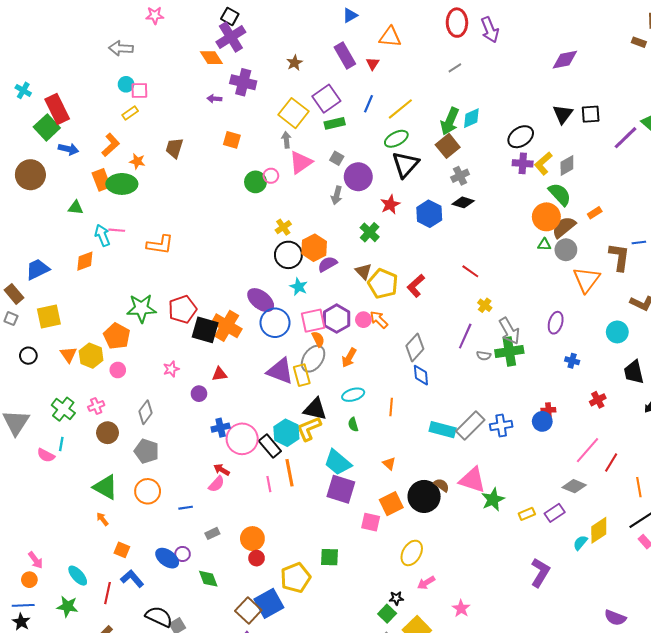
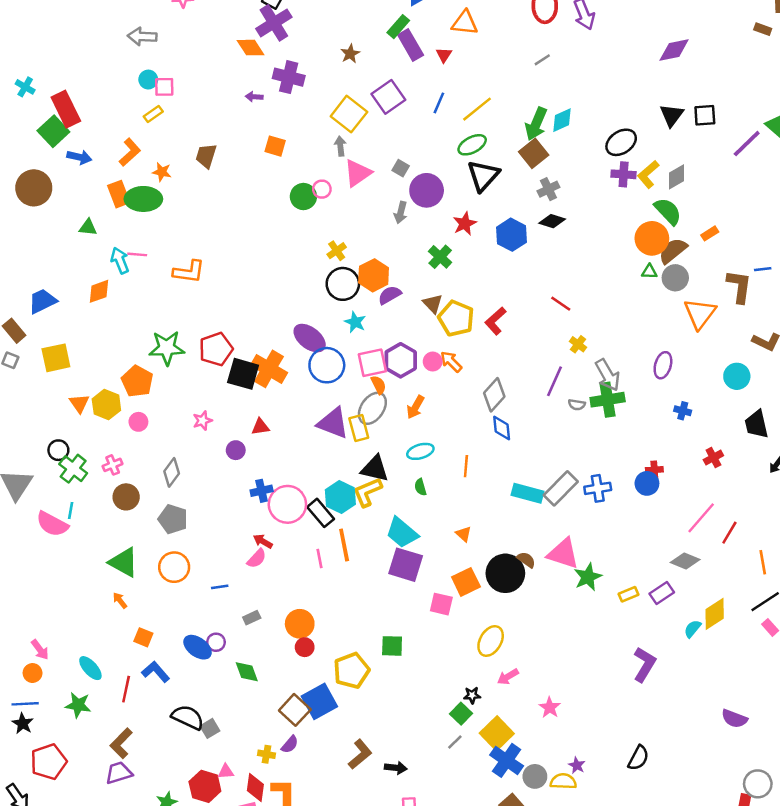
green rectangle: (335, 123) -> (398, 27), moved, turned -36
black circle: (28, 356) -> (58, 450), moved
pink semicircle: (46, 455) -> (52, 524), size x1.5

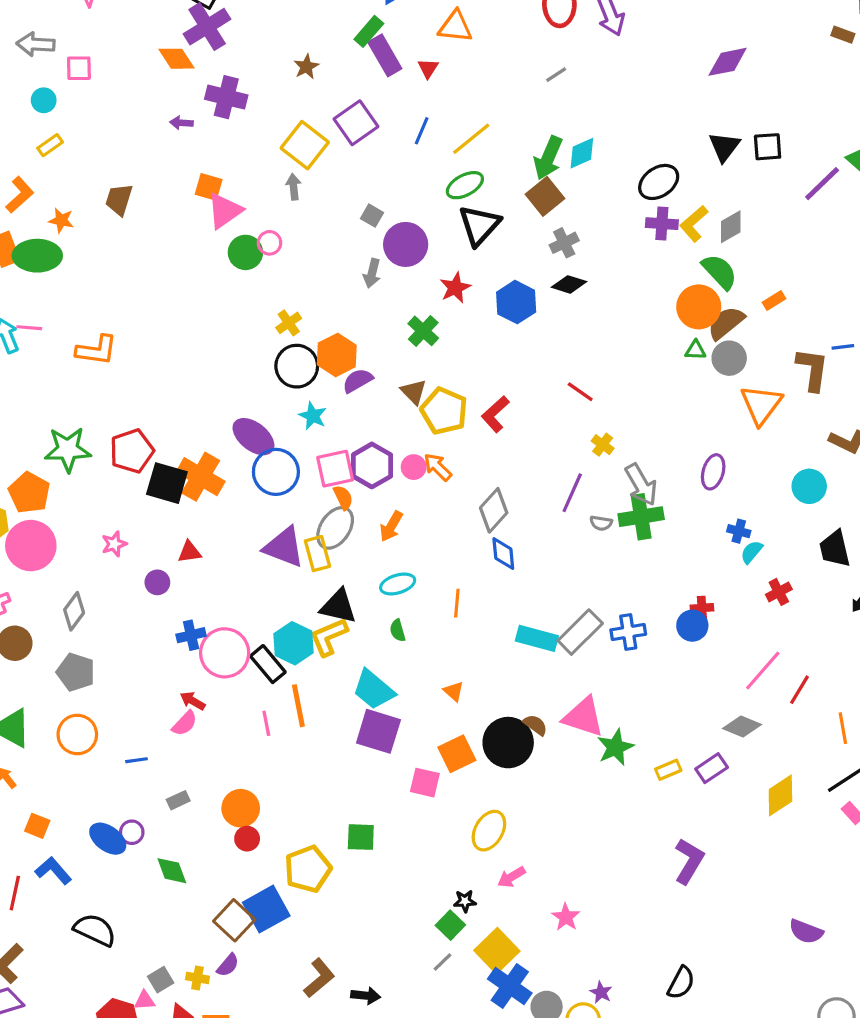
pink square: (164, 87) -> (79, 68), moved
pink triangle: (358, 173) -> (225, 211), moved
pink circle: (138, 422) -> (31, 546), size x2.0
cyan semicircle: (693, 629) -> (752, 552), moved
gray square: (210, 728) -> (161, 980), moved

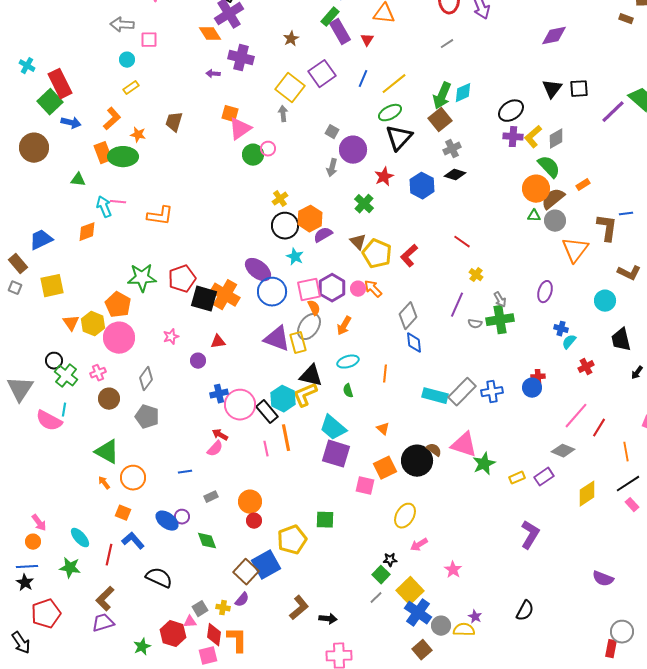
gray arrow: (641, 485) -> (500, 300), size x0.6
orange circle: (77, 735) -> (133, 478), moved

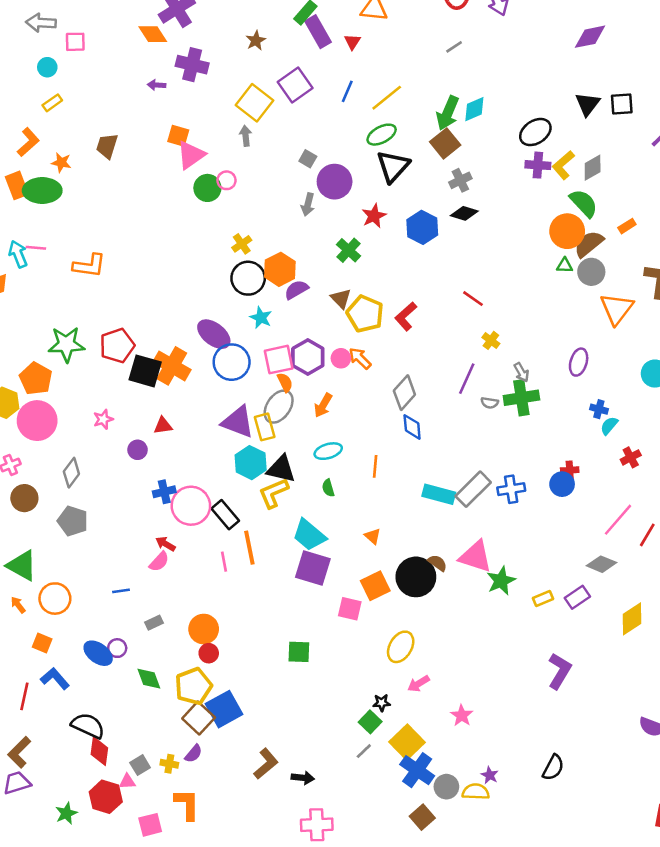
cyan hexagon: (283, 399) -> (251, 463), moved
yellow pentagon: (292, 540) -> (193, 686), moved
red diamond: (214, 635) -> (99, 751), moved

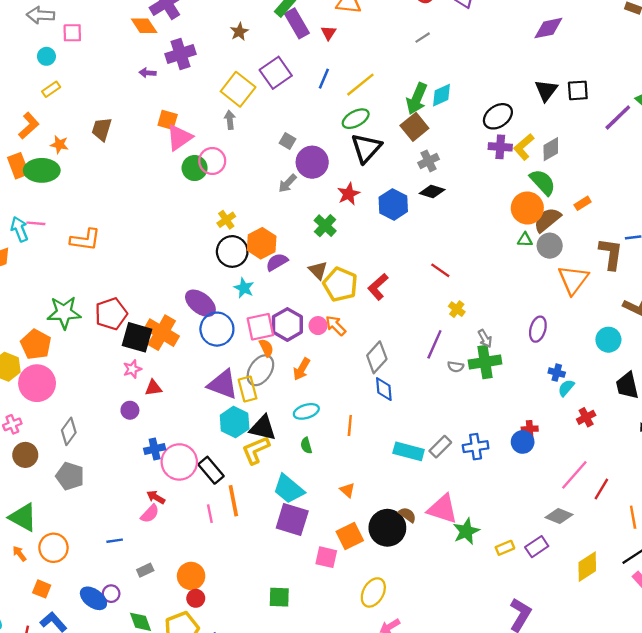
purple cross: (192, 65) -> (180, 54), turned -32
pink circle: (226, 180) -> (212, 161), size x1.5
gray arrow: (308, 204) -> (287, 183), turned 30
pink star: (103, 419) -> (132, 369), moved
gray rectangle: (473, 489) -> (440, 447), size x0.7

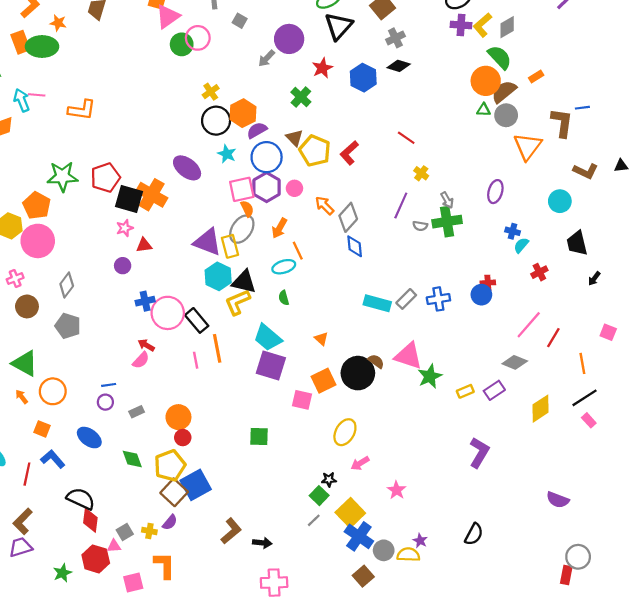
gray square: (287, 141) -> (240, 21), moved
orange arrow: (336, 326) -> (325, 205), moved
blue circle: (217, 329) -> (267, 157), moved
orange line: (350, 425) -> (298, 251), moved, turned -30
purple circle: (111, 594) -> (105, 402), moved

